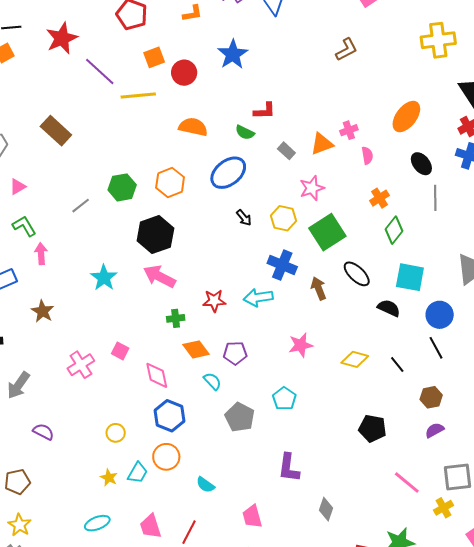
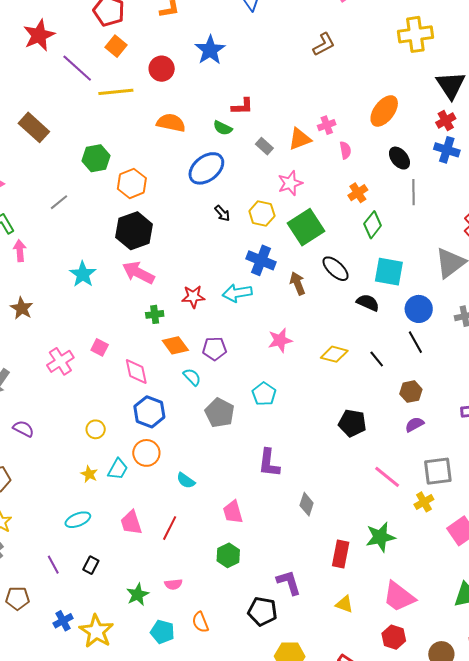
orange square: (154, 57) -> (116, 46), moved, turned -30
orange hexagon: (170, 182) -> (132, 183), moved
green hexagon: (122, 187) -> (96, 158), moved

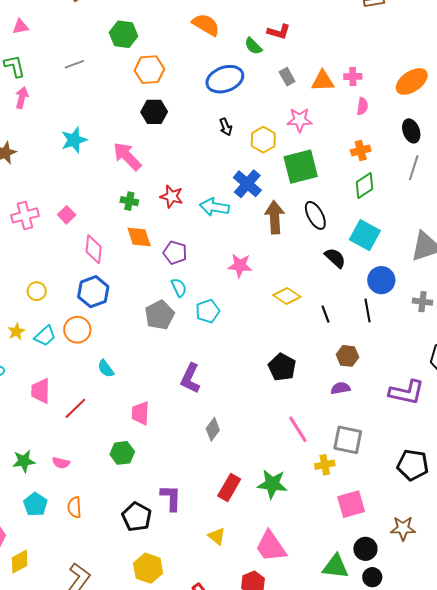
black hexagon: (134, 231) -> (154, 112), moved, size x0.7
brown arrow: (298, 283) -> (275, 217), size x1.4
cyan semicircle: (192, 377) -> (179, 288), moved

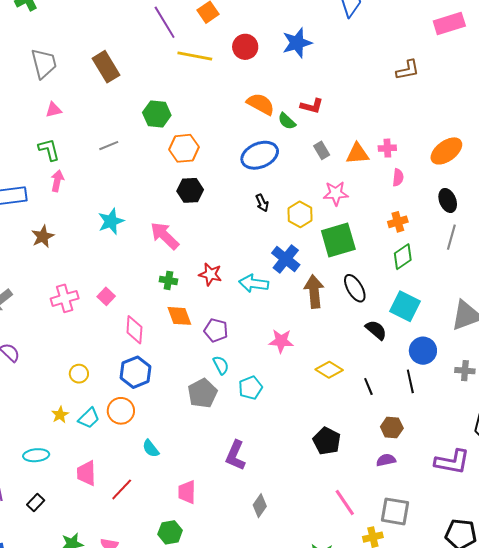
orange semicircle: (206, 25) -> (261, 104), moved

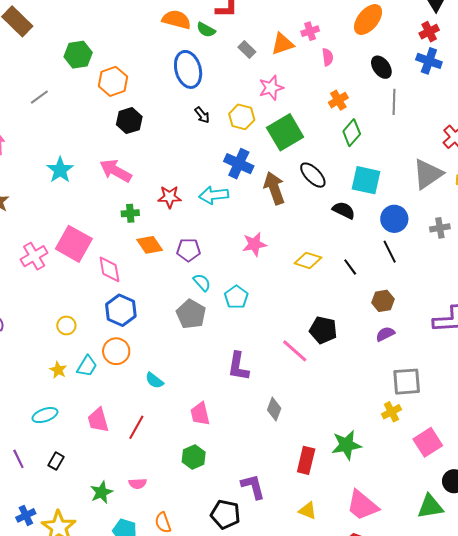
blue ellipse: (260, 155) -> (188, 69), turned -69
pink square: (106, 296) -> (74, 244), size x2.0
pink line: (345, 503) -> (295, 351), moved

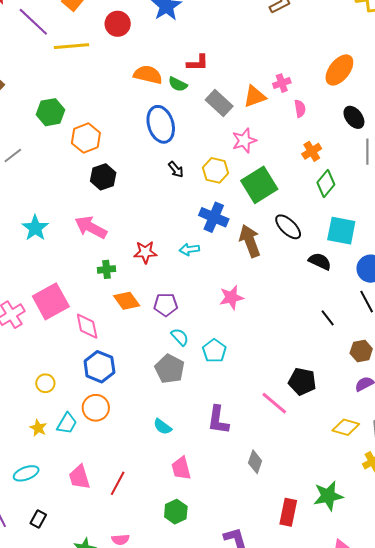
gray rectangle: (247, 50) -> (219, 103), size x1.5
cyan arrow: (214, 195) -> (189, 249), size x0.7
pink square: (74, 244) -> (51, 301), turned 33
yellow diamond: (308, 260) -> (346, 427), moved
cyan semicircle: (154, 380) -> (163, 427), moved

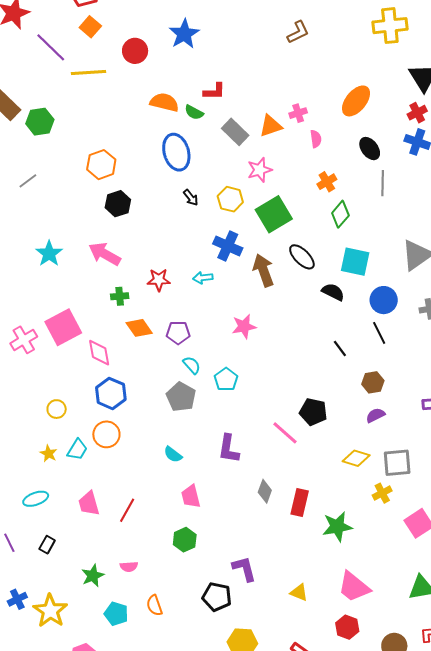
green hexagon: (51, 112) -> (40, 122), moved
red rectangle: (288, 512) -> (300, 503), moved

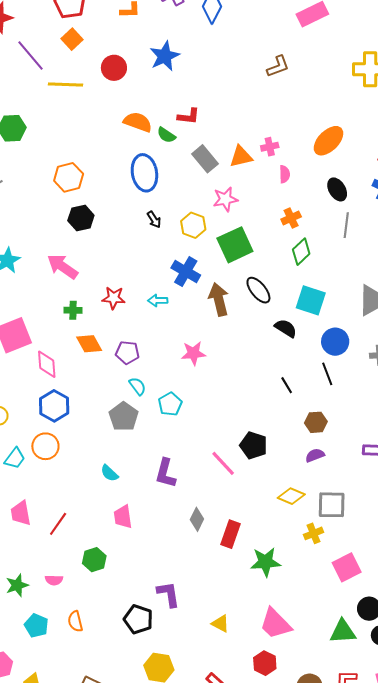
green hexagon: (185, 540) -> (94, 560), moved

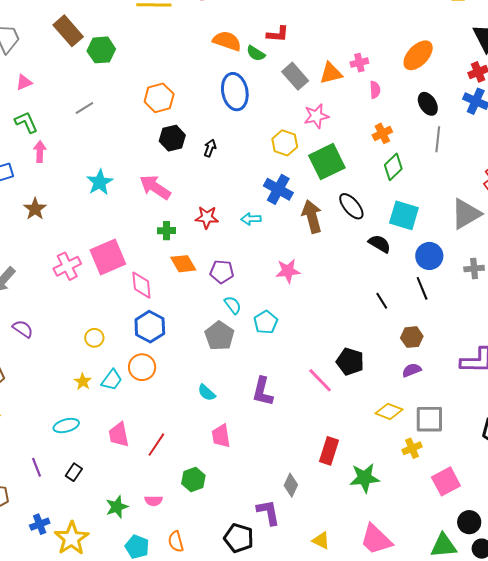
black arrow: (154, 220) -> (210, 148), moved, turned -126
gray diamond: (197, 519) -> (291, 485), moved

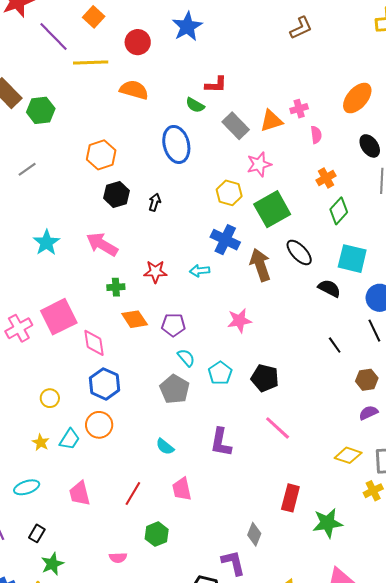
orange semicircle: (227, 41) -> (134, 90), moved
black pentagon: (350, 362) -> (265, 378), moved
red line: (156, 445) -> (133, 493), moved
green star: (117, 507) -> (52, 564), moved

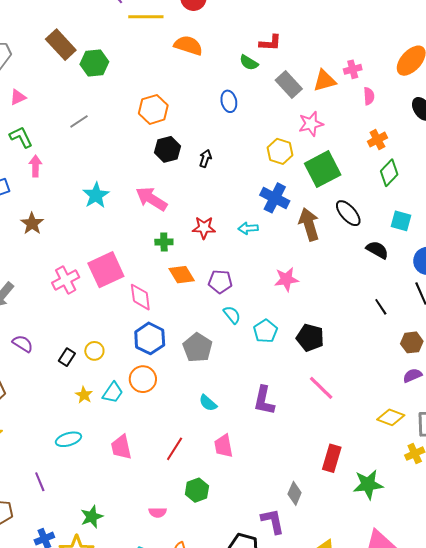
blue ellipse: (176, 144) -> (229, 101), size x0.6
cyan square: (352, 259) -> (401, 221), size x0.7
gray pentagon: (175, 389) -> (198, 348), moved
black rectangle: (37, 533) -> (67, 357), moved

